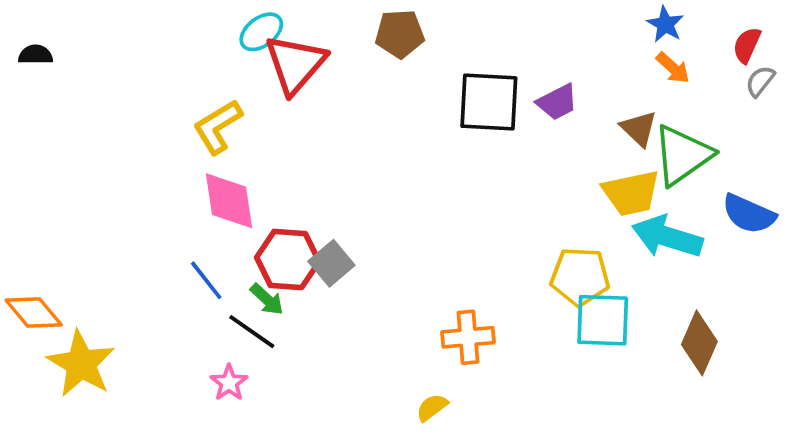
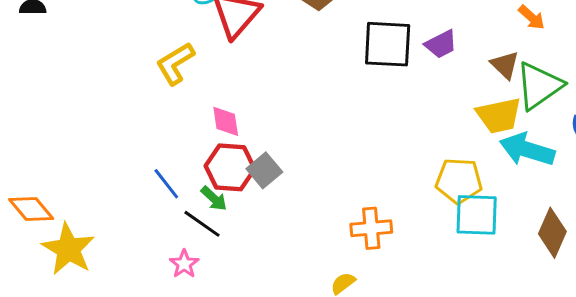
pink diamond: (229, 201) -> (226, 121), moved, size x0.7

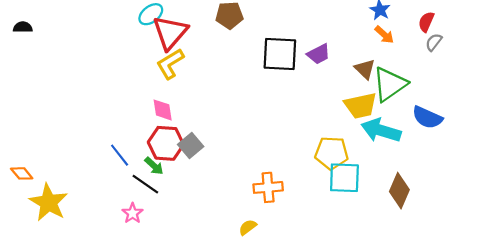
yellow L-shape: (175, 63) -> (170, 64), moved
orange diamond: (31, 209) -> (22, 173), size x0.7

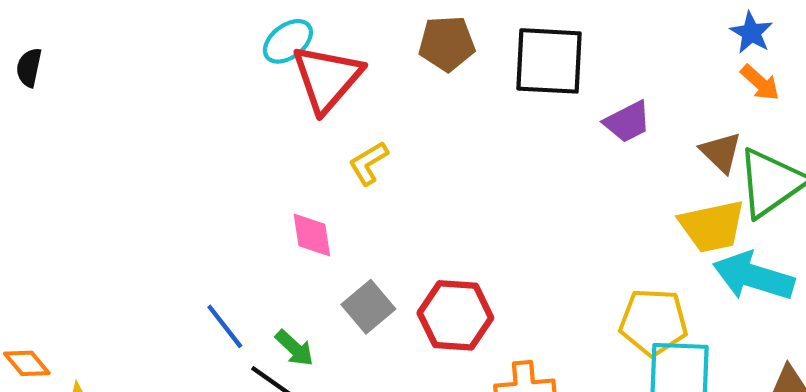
black semicircle: (23, 27) -> (29, 67), turned -78
black square: (280, 54) -> (549, 61), moved
yellow L-shape: (170, 64) -> (368, 163), moved, size x0.7
red hexagon: (166, 143) -> (455, 315), moved

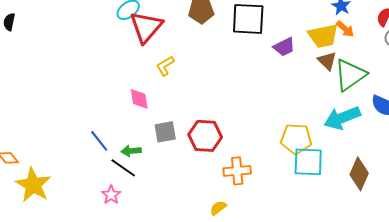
yellow trapezoid: (712, 226) -> (323, 36), moved
cyan arrow: (753, 276) -> (342, 118), turned -39
gray square: (368, 307) -> (165, 132), turned 30
green arrow: (294, 348) -> (131, 151), turned 132

